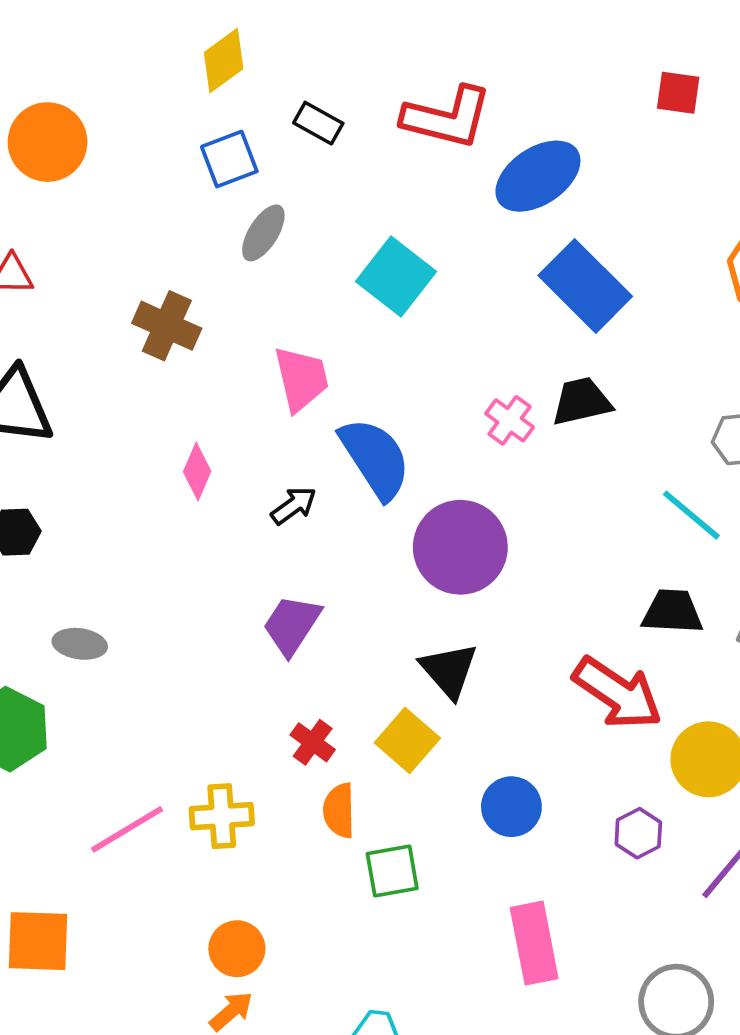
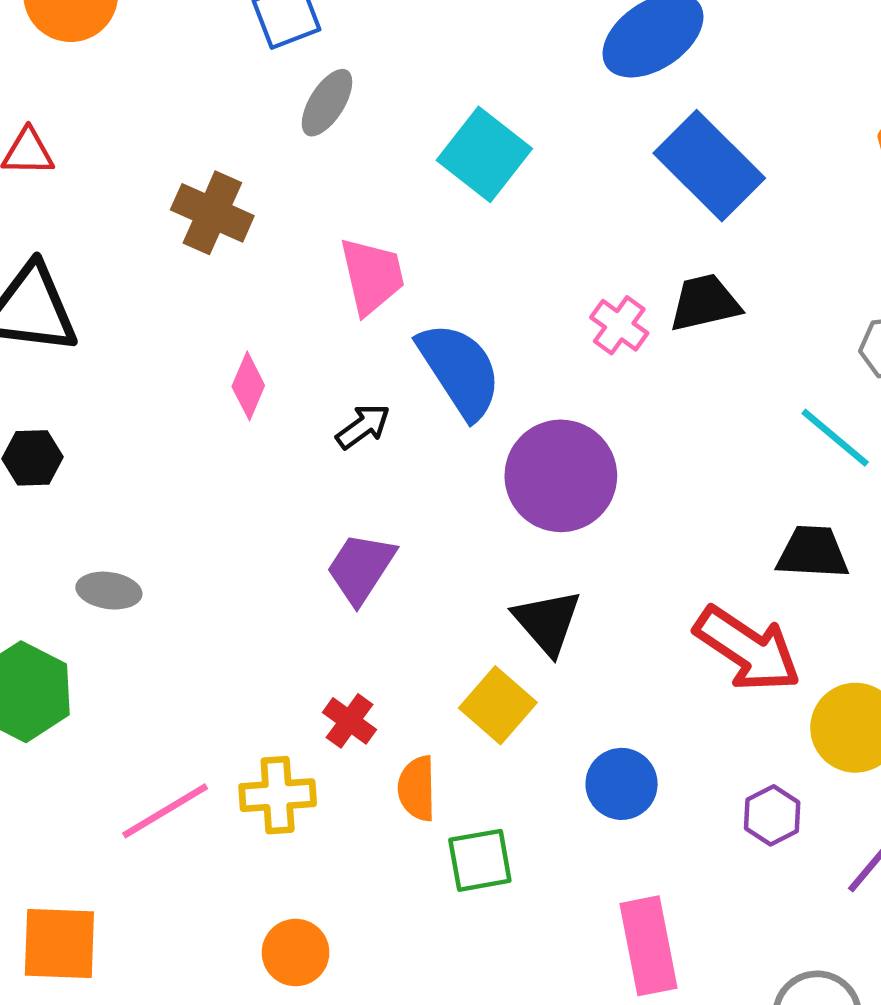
red cross: (313, 742) -> (349, 721), moved

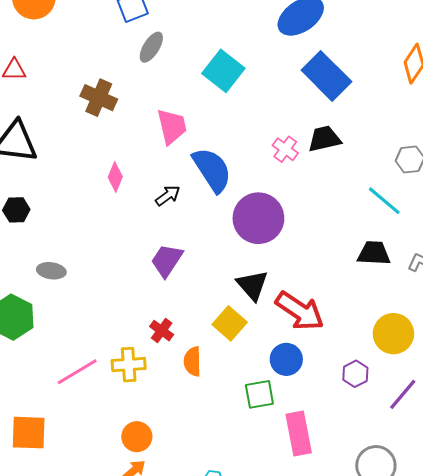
red arrow: (747, 649) -> (300, 311), moved
green square: (480, 860) -> (259, 394), moved

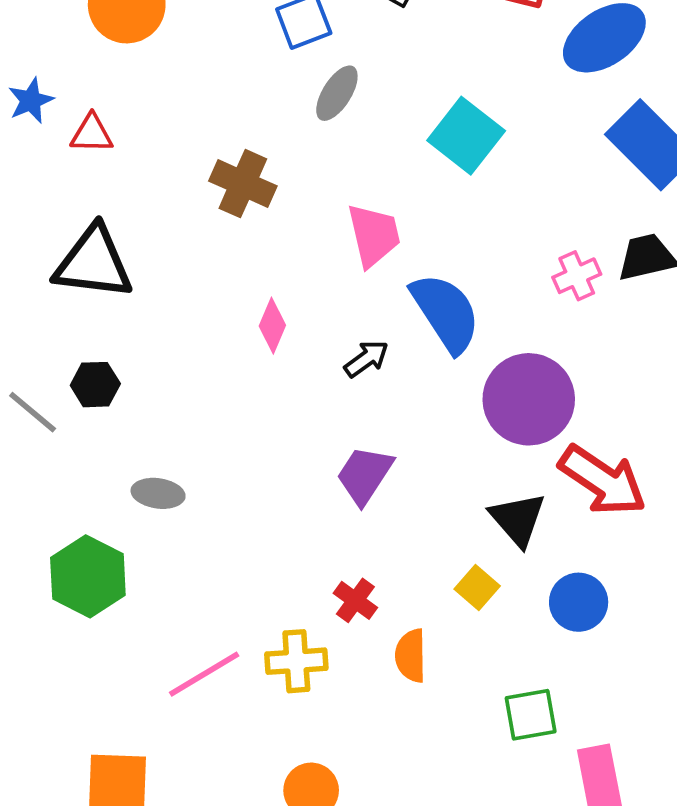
pink cross: (285, 149) -> (577, 276), turned 30
red arrow: (300, 311) -> (603, 480), moved
yellow square: (230, 323) -> (477, 587), size x0.7
blue circle: (286, 359) -> (579, 602), moved

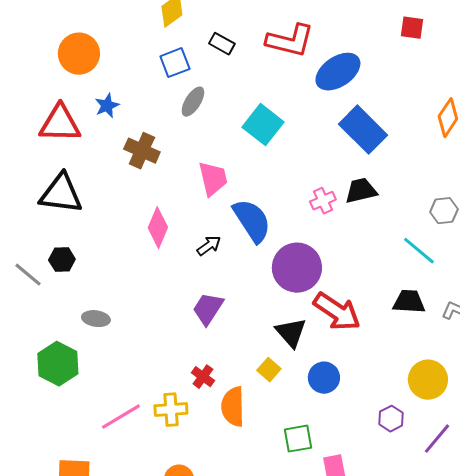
blue star: (31, 101) -> (107, 106), moved
red triangle: (92, 134) -> (60, 124), size x1.8
pink diamond: (272, 326) -> (158, 228), size x1.4
orange semicircle: (411, 656) -> (233, 407), size x1.4

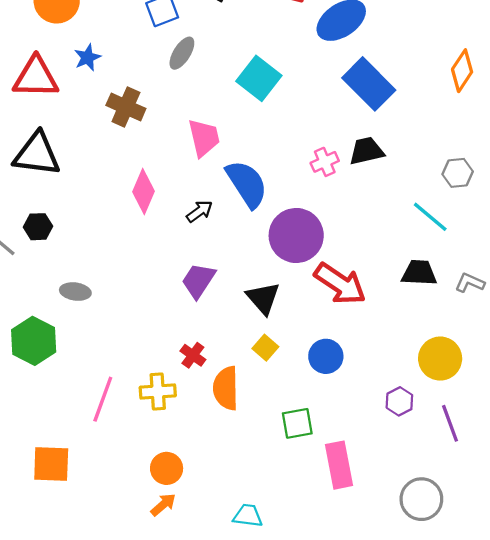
black triangle: (291, 333) -> (263, 298), moved
pink line: (121, 417) -> (103, 399), turned -39
purple line: (437, 439) -> (450, 423), turned -60

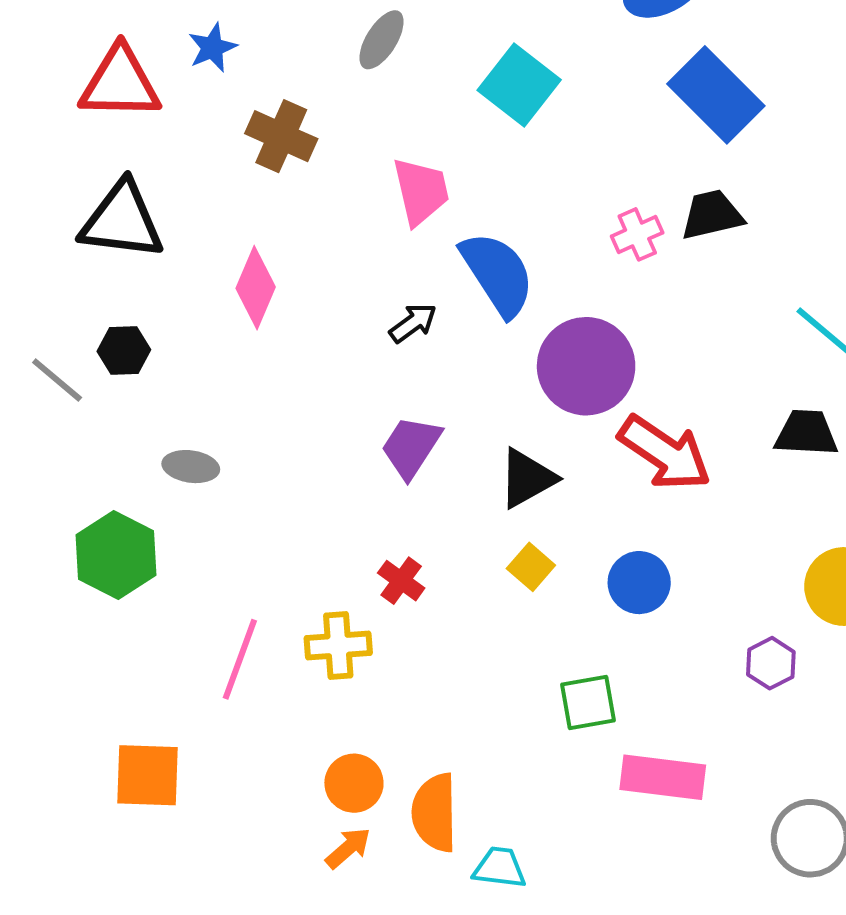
pink diamond: (143, 192) -> (256, 288), moved
black triangle: (263, 298) -> (527, 478), turned 42
orange semicircle: (226, 388) -> (435, 813), moved
pink rectangle: (339, 465) -> (663, 777), turned -72

